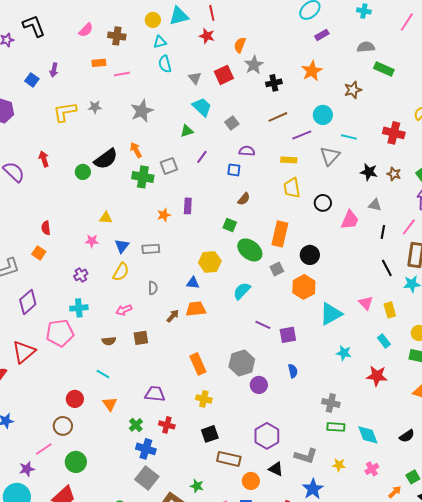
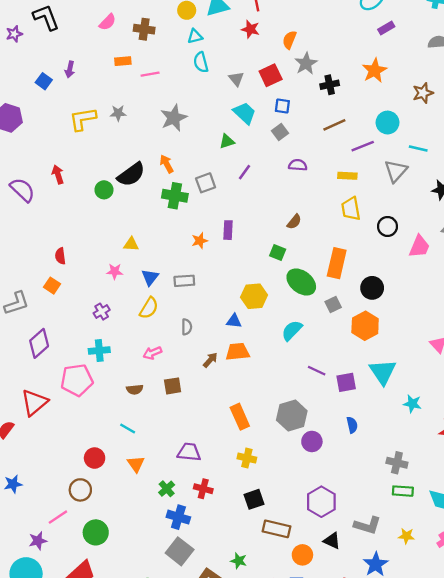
blue square: (234, 170) -> (282, 106), moved
cyan triangle: (331, 314) -> (383, 372), moved, turned -35

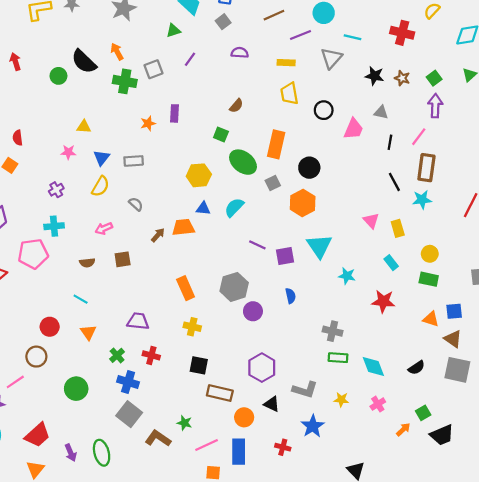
black semicircle: (131, 174) -> (84, 62), turned 80
blue triangle: (234, 321) -> (203, 208), moved
gray semicircle: (187, 327) -> (136, 204), turned -48
black square: (254, 499) -> (199, 365), turned 30
green circle: (96, 532) -> (76, 389), moved

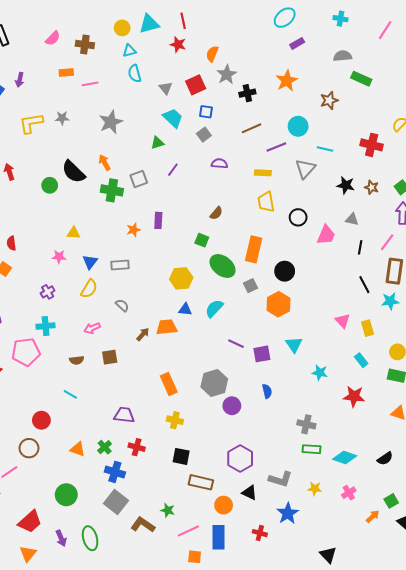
cyan triangle: (319, 246) -> (294, 345), size x0.7
orange triangle: (88, 332) -> (78, 449), moved, turned -35
cyan diamond: (373, 367) -> (345, 457), turned -50
green circle: (76, 389) -> (66, 495), moved

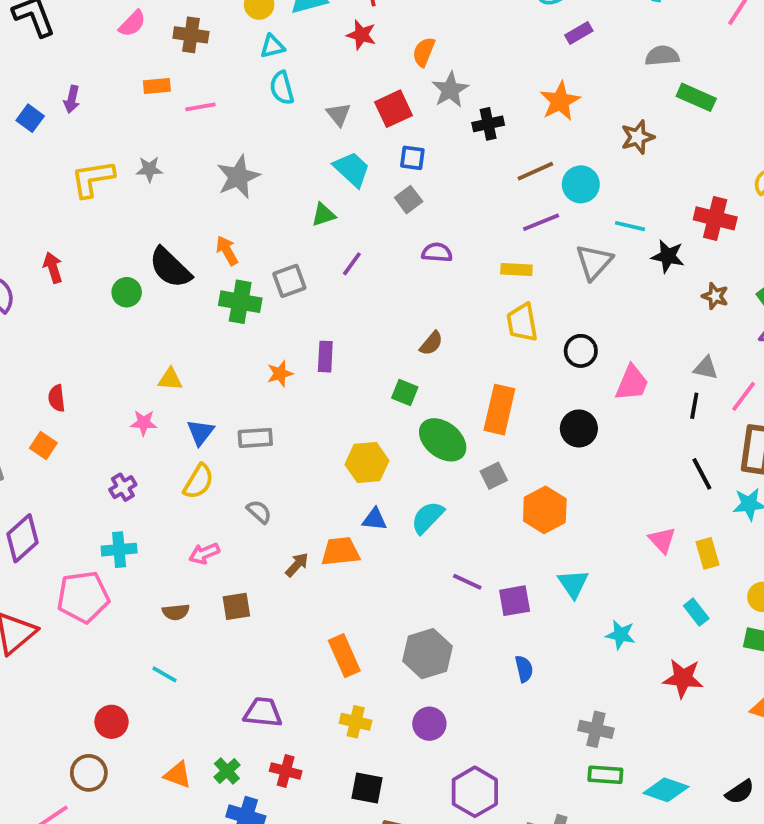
brown line: (252, 128) -> (535, 171), moved
black star: (346, 185) -> (668, 256), moved
gray triangle: (352, 219) -> (706, 368), moved
black circle: (285, 271) -> (579, 428), moved
purple circle: (232, 406) -> (429, 724), moved

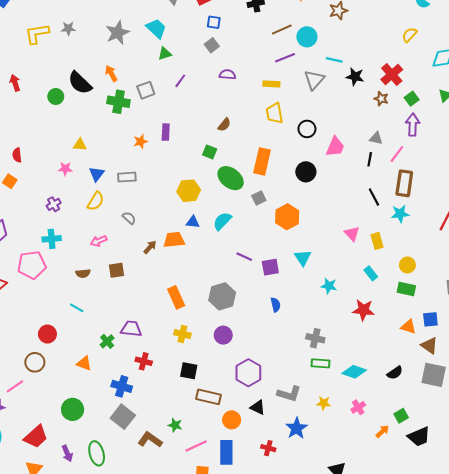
cyan trapezoid: (352, 169) -> (156, 28), moved
red cross: (715, 218) -> (392, 75), moved, turned 35
green cross: (227, 771) -> (107, 341), moved

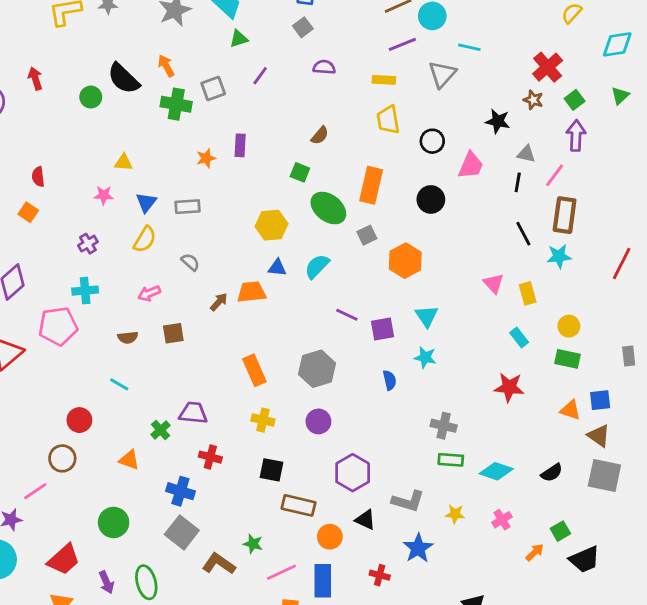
black star: (355, 77) -> (498, 121), moved
cyan star: (329, 286) -> (425, 357), moved

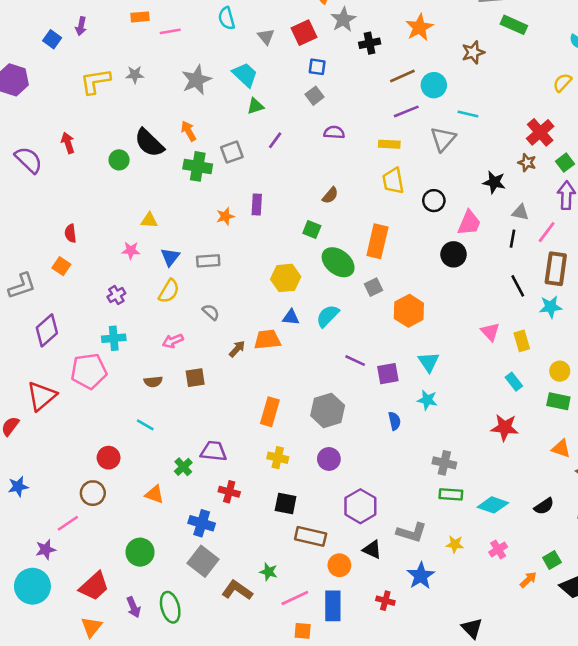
black circle: (431, 199) -> (454, 254), moved
orange rectangle: (254, 370) -> (270, 412), turned 40

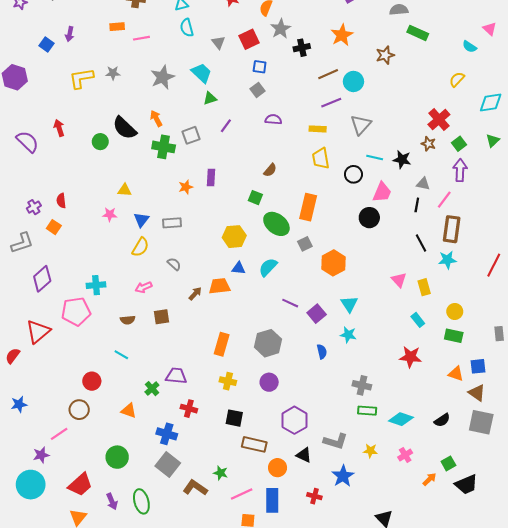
cyan line: (468, 114) -> (375, 157), moved
purple cross: (116, 295) -> (34, 207), moved
purple square: (388, 374) -> (317, 314), turned -30

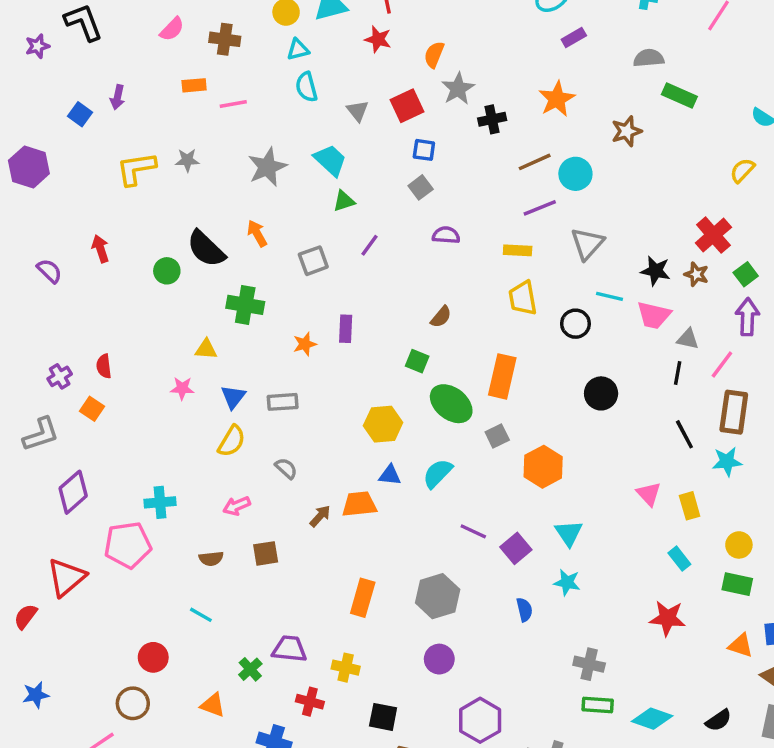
purple semicircle: (27, 142) -> (49, 271), size x0.7
green cross: (164, 147) -> (245, 305), moved
black star: (402, 160) -> (656, 271), moved
pink trapezoid: (382, 192) -> (654, 315), moved, turned 80
yellow cross: (228, 381) -> (346, 668), moved

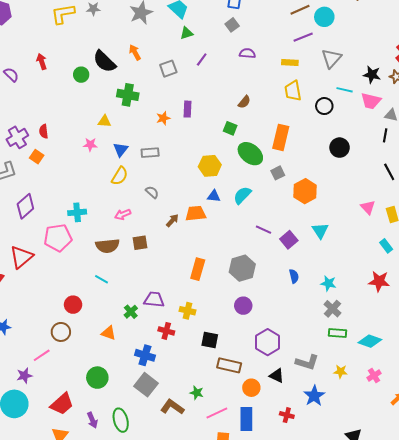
purple cross: (60, 376) -> (17, 137), size x1.5
brown semicircle: (211, 559) -> (107, 246), size x1.6
cyan star: (567, 582) -> (328, 283), moved
gray cross: (589, 664) -> (332, 309), turned 30

